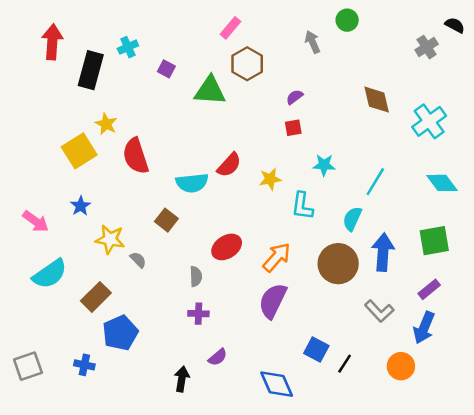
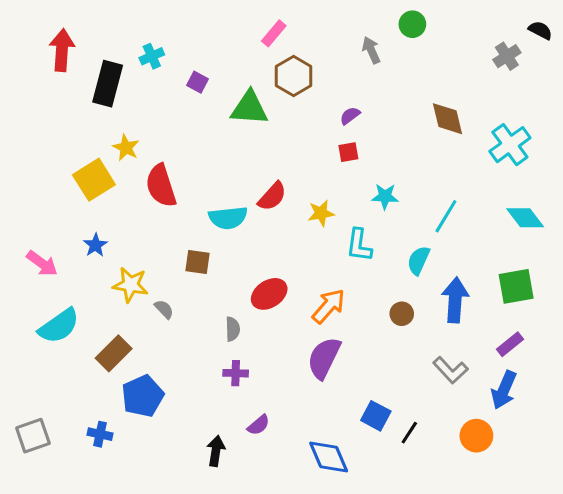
brown square: (166, 220) -> (198, 262), turned -30
brown circle: (338, 264) -> (402, 314), size x0.5

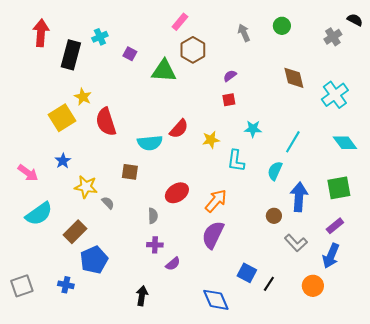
green circle: (412, 24) -> (282, 26), moved
brown circle: (402, 314) -> (274, 216), moved
purple semicircle: (258, 425) -> (173, 264), moved

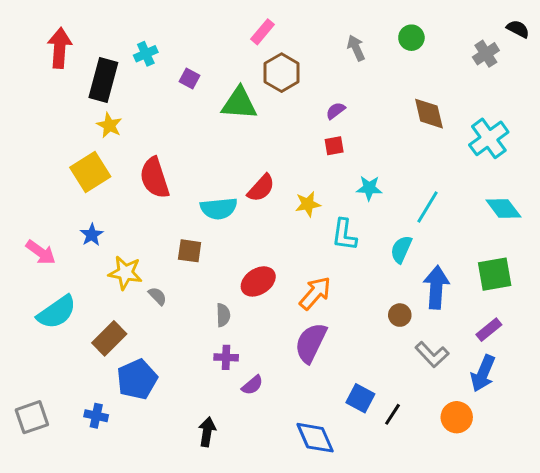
yellow star: (83, 97) -> (109, 125), moved

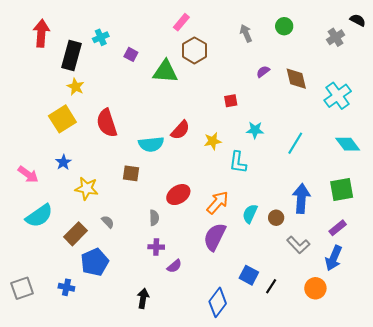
purple semicircle: (336, 111) -> (263, 72), moved
cyan semicircle: (401, 249) -> (250, 214), moved
gray semicircle: (157, 296) -> (108, 222), moved
blue diamond: (315, 438) -> (218, 302), turned 60

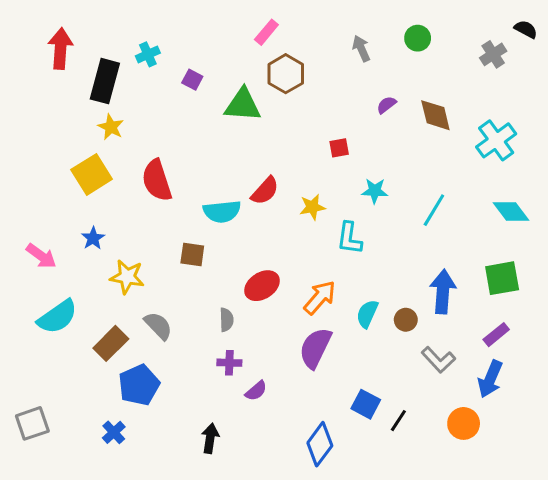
gray semicircle: (108, 222) -> (158, 326), size x1.5
blue cross: (66, 287) -> (114, 432), moved, turned 35

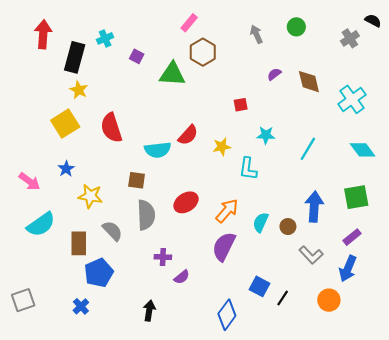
gray semicircle: (226, 320) -> (146, 215), moved, size x1.8
brown rectangle: (111, 343) -> (79, 243), turned -45

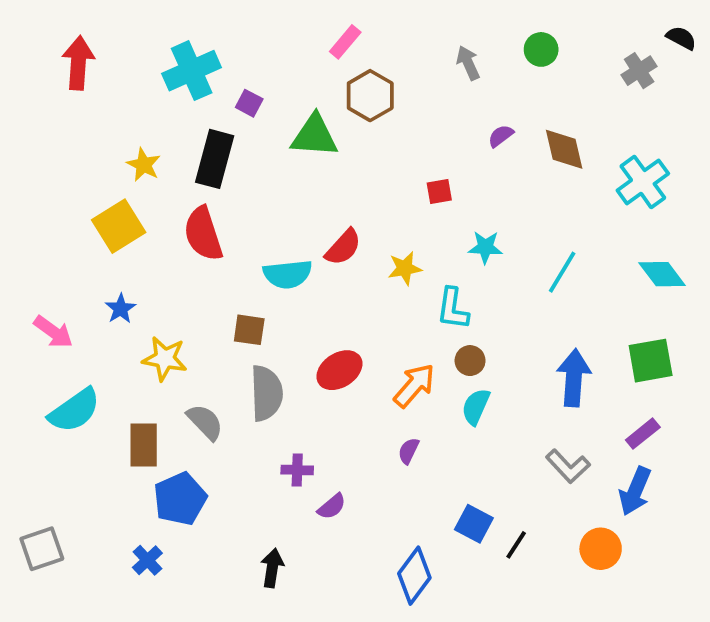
cyan cross: (105, 38) -> (192, 71), size x1.8
black rectangle: (75, 57) -> (215, 159), moved
brown circle: (288, 227) -> (470, 361), moved
purple semicircle: (224, 246) -> (409, 451), size x0.5

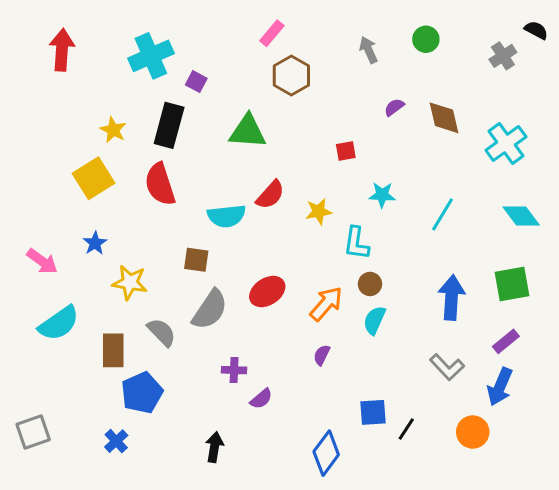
green triangle: (314, 136) -> (248, 131), moved
gray semicircle: (266, 393) -> (210, 310), turned 36
blue square: (474, 524) -> (373, 412), turned -32

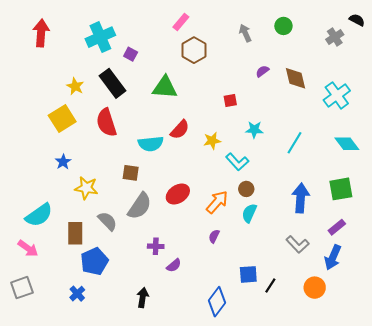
black rectangle: (169, 125) -> (112, 83), turned -52
cyan L-shape: (356, 243) -> (237, 162), turned -50
pink arrow: (42, 261) -> (28, 248), moved

